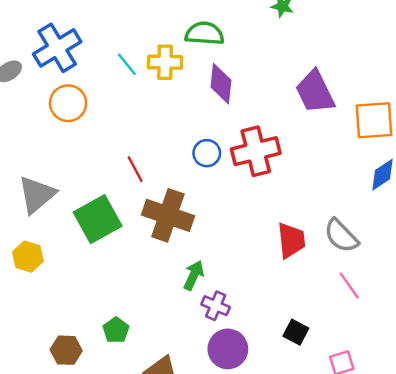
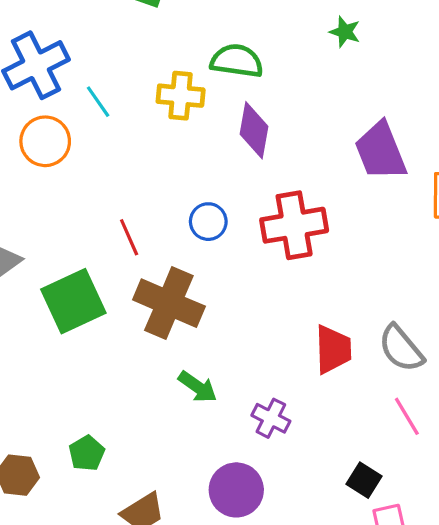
cyan line: (127, 64) -> (98, 102), moved
blue circle: (207, 153) -> (208, 222), moved
green arrow: (194, 275) -> (198, 387), turned 96
purple cross: (216, 306) -> (271, 418), moved
black square: (296, 332) -> (364, 480), moved

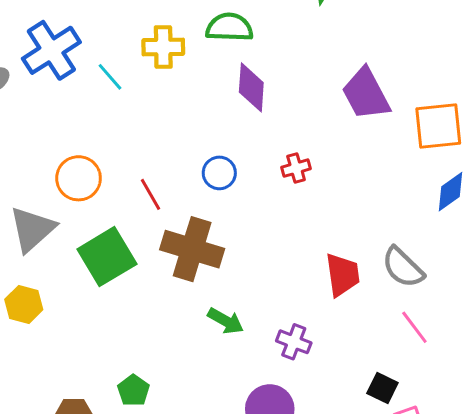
yellow cross: (181, 96) -> (163, 47), moved
orange circle: (45, 141) -> (79, 178), moved
red cross: (294, 225) -> (296, 168), size x0.5

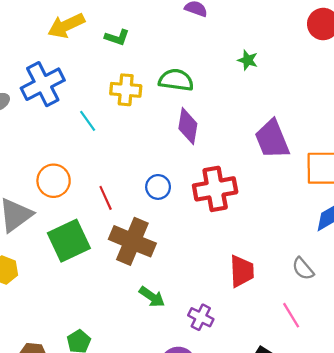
cyan line: (110, 77) -> (88, 121), moved
red cross: (296, 168) -> (215, 189), size x2.0
gray semicircle: (403, 267) -> (303, 269), moved, size x0.7

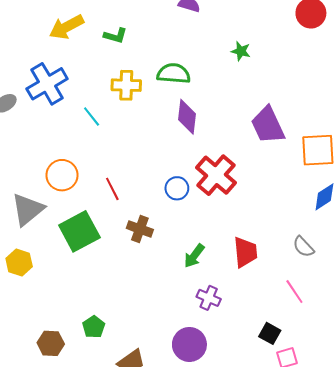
blue circle: (158, 187) -> (177, 188), moved
red cross: (215, 189) -> (216, 175), turned -36
brown cross: (132, 241) -> (140, 229), size x0.6
green arrow: (152, 297) -> (194, 256), moved, turned 95

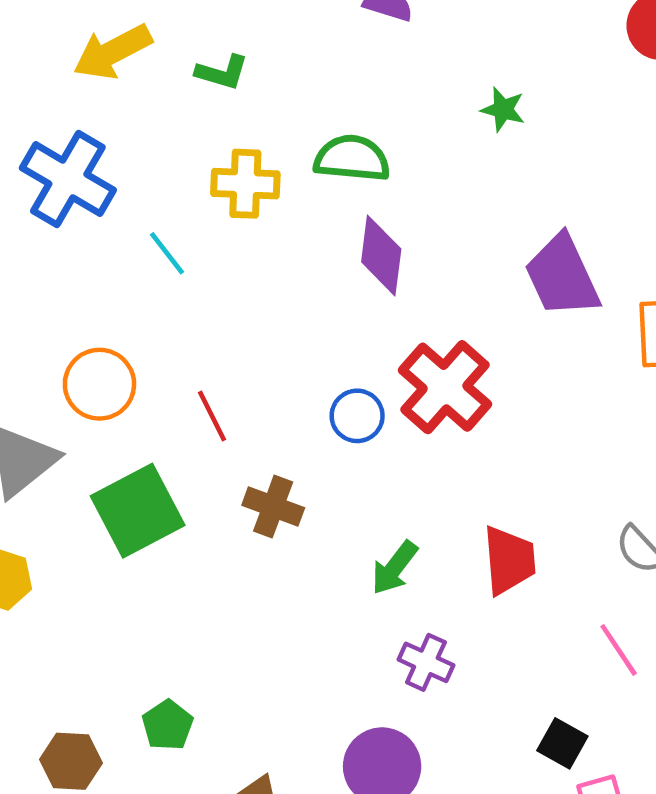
blue cross: (47, 84) -> (68, 179), turned -30

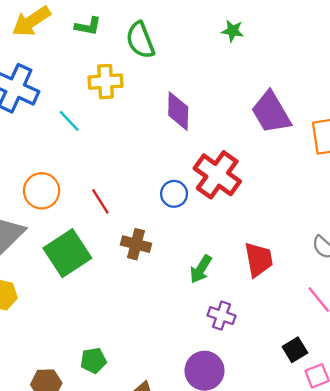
green semicircle: (352, 158) -> (140, 40), moved, turned -111
green pentagon: (168, 725) -> (93, 361), turned 30
black square: (562, 743) -> (295, 350), turned 35

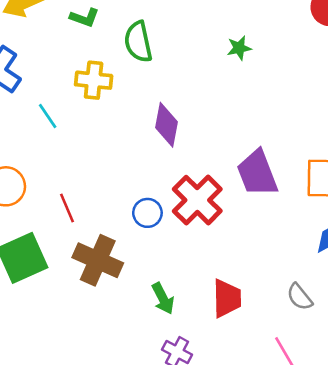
green star: (233, 31) -> (239, 48), turned -30
purple trapezoid: (271, 112) -> (257, 173), moved
brown cross: (136, 244) -> (98, 260), size x1.5
green arrow: (201, 269) -> (163, 298), turned -68

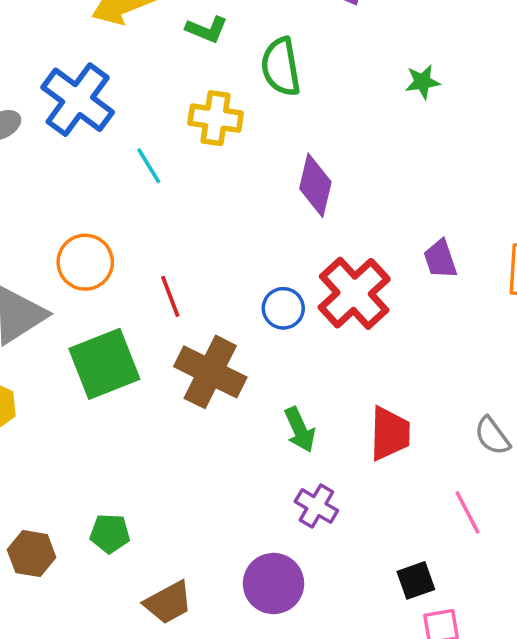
purple trapezoid: (257, 173) -> (440, 259), size x0.6

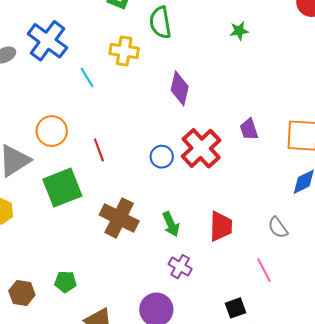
brown cross: (210, 372) -> (119, 218), moved

